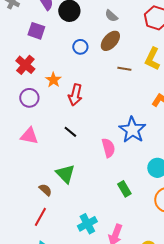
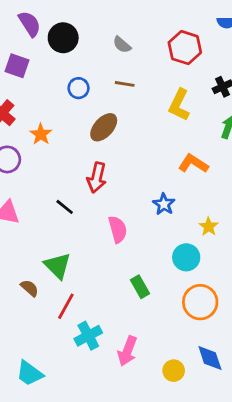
brown ellipse: (110, 41) -> (104, 127), moved
brown line: (124, 69) -> (125, 84), moved
red arrow: (75, 95) -> (97, 178), moved
blue star: (132, 130) -> (164, 204), moved, size x0.6
red line: (40, 217) -> (66, 306), moved

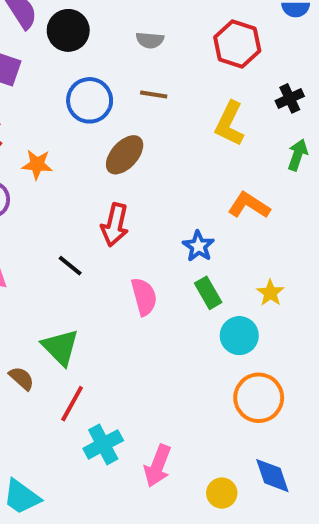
gray semicircle: (122, 45) -> (150, 40), turned -36
blue circle: (79, 88) -> (90, 100), size x1.5
orange star: (41, 134) -> (37, 165), turned -30
blue star: (164, 204) -> (198, 246), moved
green rectangle: (140, 287) -> (208, 293), moved

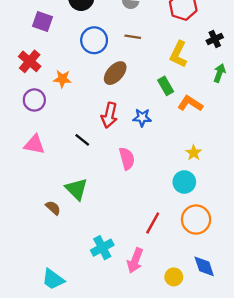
blue star: (198, 246) -> (142, 118), moved, turned -30
green rectangle: (208, 293) -> (166, 86), moved
yellow star: (270, 293) -> (194, 153), moved
red line: (72, 404) -> (153, 223), moved

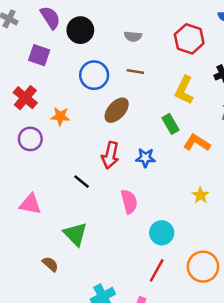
pink triangle: (34, 145) -> (30, 204), moved
cyan circle: (184, 182) -> (162, 233), moved
brown semicircle: (53, 208) -> (50, 264), moved

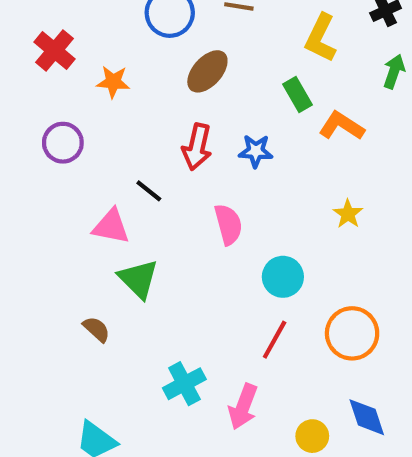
purple circle: (30, 139) -> (63, 143), moved
pink triangle: (30, 204) -> (111, 226), moved

